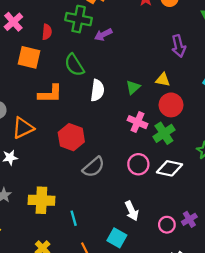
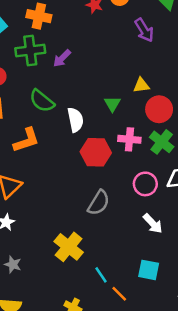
purple arrow: (179, 46) -> (144, 30), moved
red hexagon: (71, 137) -> (96, 152), moved
yellow cross: (41, 200) -> (69, 247), moved, turned -35
white arrow: (132, 211) -> (153, 224), moved
cyan line: (74, 218) -> (101, 275), moved

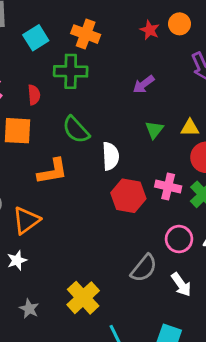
purple arrow: (62, 58) -> (144, 84), moved
green triangle: (112, 104) -> (154, 130), moved
gray semicircle: (99, 203) -> (144, 268), moved
gray star: (13, 265) -> (29, 309), moved

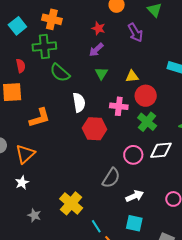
red star: (150, 30) -> (98, 28), moved
green semicircle: (76, 130) -> (60, 73), moved
green triangle: (154, 130) -> (101, 73), moved
pink cross: (168, 186) -> (119, 106), moved
white arrow: (181, 285) -> (135, 196), moved, turned -72

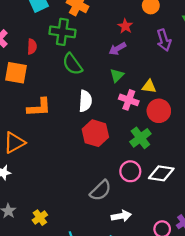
pink cross: (119, 106) -> (129, 100), moved
green cross: (147, 122) -> (140, 138), moved
yellow cross: (71, 203) -> (40, 218), moved, size x0.6

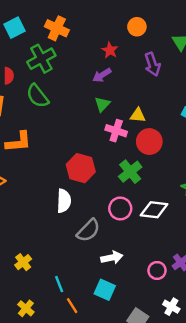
green cross: (62, 32) -> (41, 59), turned -35
green semicircle: (72, 64) -> (37, 96), moved
white semicircle: (85, 101) -> (64, 201), moved

